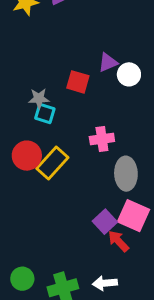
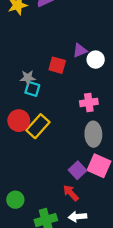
pink cross: (102, 139) -> (89, 102), moved
red arrow: (118, 241) -> (71, 193), moved
green circle: (22, 279) -> (15, 200), moved

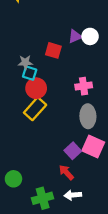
white circle: (96, 60) -> (90, 36), moved
red circle: (19, 121) -> (36, 88), moved

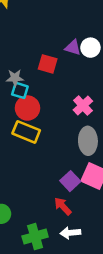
purple triangle: (75, 36) -> (73, 48), turned 40
pink cross: (84, 86) -> (83, 106), turned -35
yellow rectangle: (35, 109) -> (26, 132), turned 70

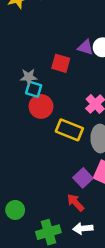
yellow rectangle: (26, 132) -> (69, 130), moved

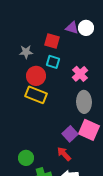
cyan square: (34, 89) -> (53, 62), moved
yellow rectangle: (69, 130) -> (36, 95), moved
green circle: (15, 210) -> (26, 158), moved

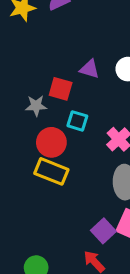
purple triangle: (72, 28) -> (90, 69), moved
red square: (52, 41) -> (61, 89), moved

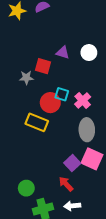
cyan square: (77, 121) -> (62, 94), moved
red circle: (51, 142) -> (50, 103), moved

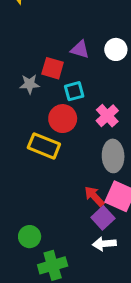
cyan square: (62, 94) -> (74, 91), moved, turned -32
purple square: (72, 163) -> (103, 218), moved
red arrow: (66, 184) -> (94, 196), moved
white arrow: (72, 206) -> (104, 244), moved

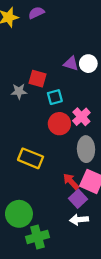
purple triangle: (80, 49) -> (71, 64), moved
red circle: (63, 119) -> (59, 124), moved
yellow rectangle: (44, 146) -> (31, 158), moved
green circle: (30, 237) -> (19, 214), size x1.5

